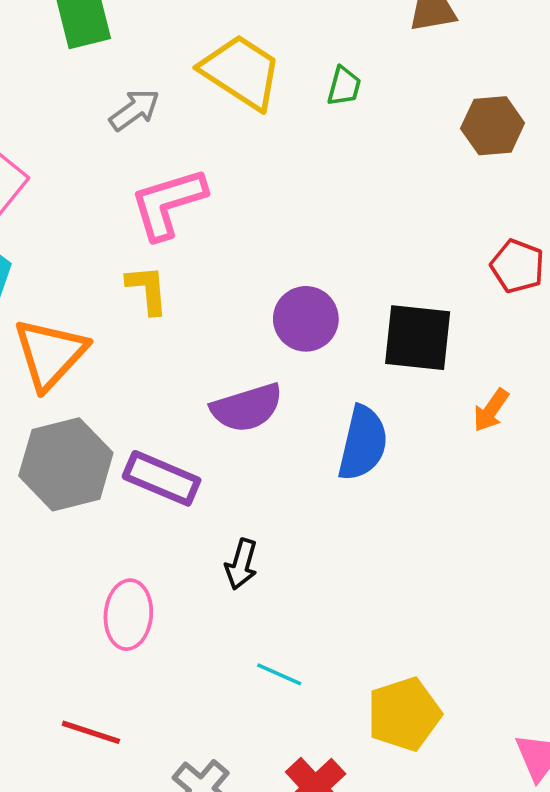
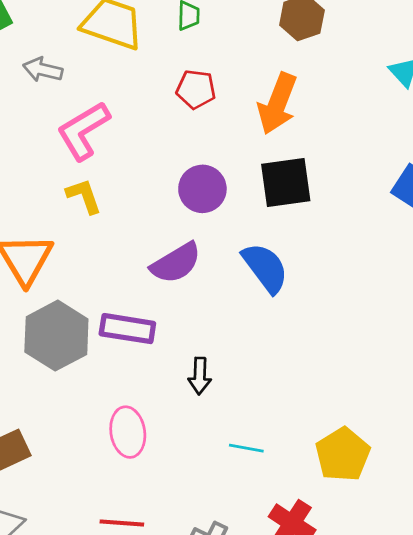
gray arrow: (134, 110) -> (43, 70), turned -117
red pentagon: (517, 266) -> (196, 89), moved
orange arrow: (491, 410) -> (277, 104), moved, size x1.8
blue semicircle: (363, 443) -> (265, 268), turned -36

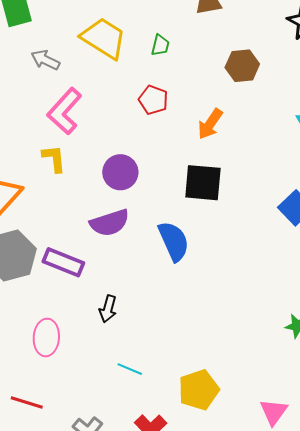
orange arrow: (277, 104) -> (210, 124), size x0.7
pink L-shape: (83, 131) -> (65, 111), turned -30
purple circle: (202, 189) -> (120, 172), moved

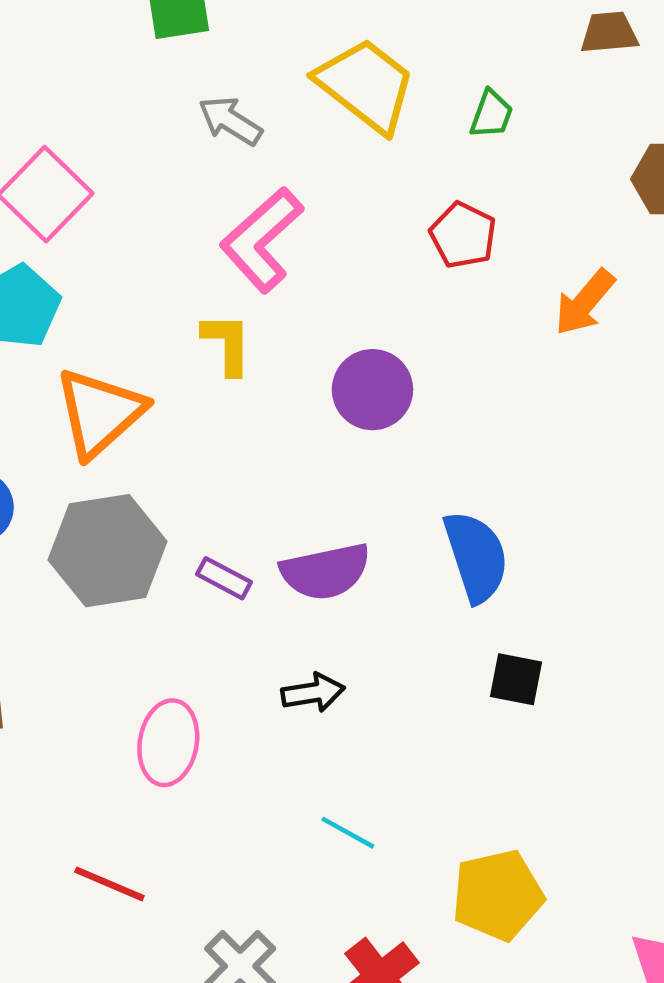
black square: (203, 183) -> (516, 679), moved, size x0.6
purple semicircle: (110, 223) -> (325, 571), moved
purple rectangle: (63, 262) -> (224, 578), size x0.6
black arrow: (108, 309) -> (313, 693), turned -120

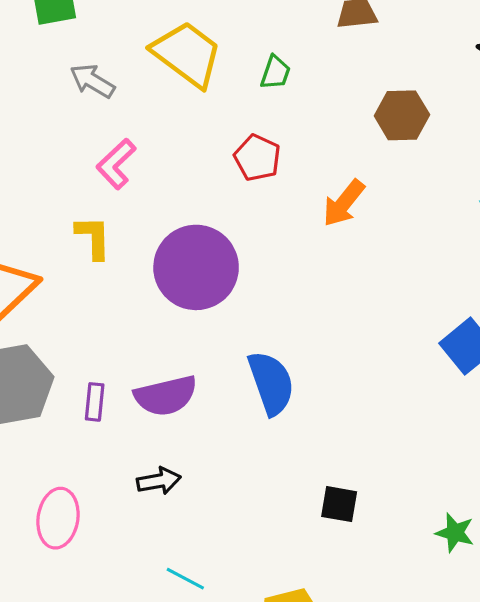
pink L-shape: (262, 240) -> (116, 164), size x0.7
purple circle: (372, 390) -> (196, 267), size x1.5
purple rectangle: (224, 578) -> (95, 402), turned 69
black square: (516, 679) -> (339, 504), moved

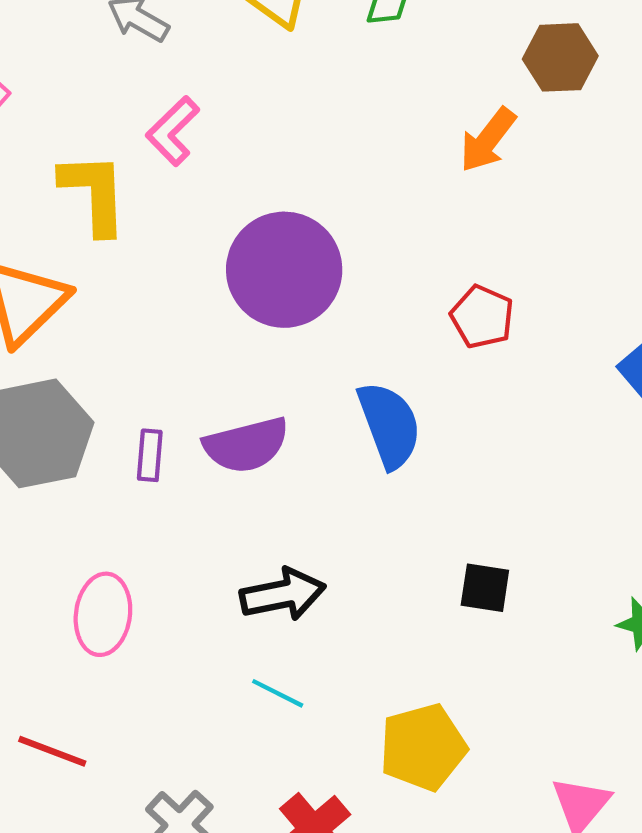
red pentagon: (257, 158) -> (482, 317), moved
orange arrow: (344, 203) -> (488, 140), moved
yellow L-shape: (93, 237) -> (94, 193), moved, size x1.4
black arrow: (159, 481) -> (283, 594), moved, size x1.4

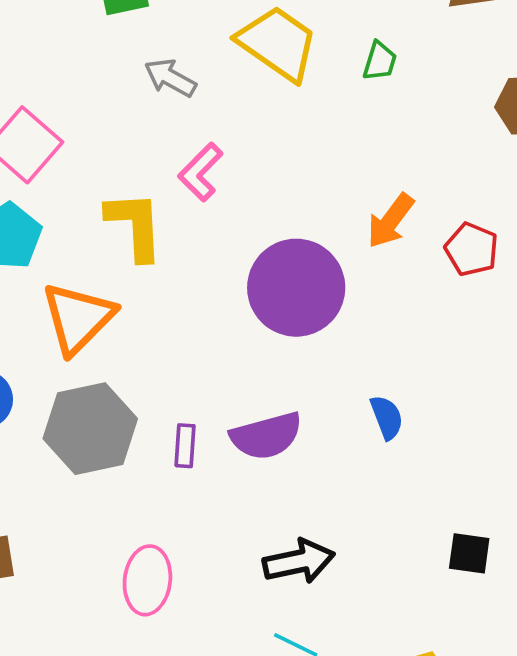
orange arrow: (488, 140) -> (391, 221), moved
red pentagon: (482, 317) -> (471, 249), moved
blue semicircle: (389, 425) -> (387, 417), size x0.6

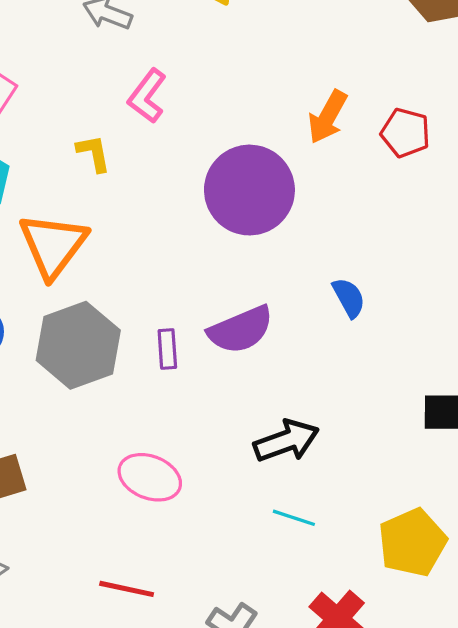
yellow L-shape: (135, 225) -> (94, 153), size x0.6
pink ellipse: (147, 580) -> (150, 477), turned -68

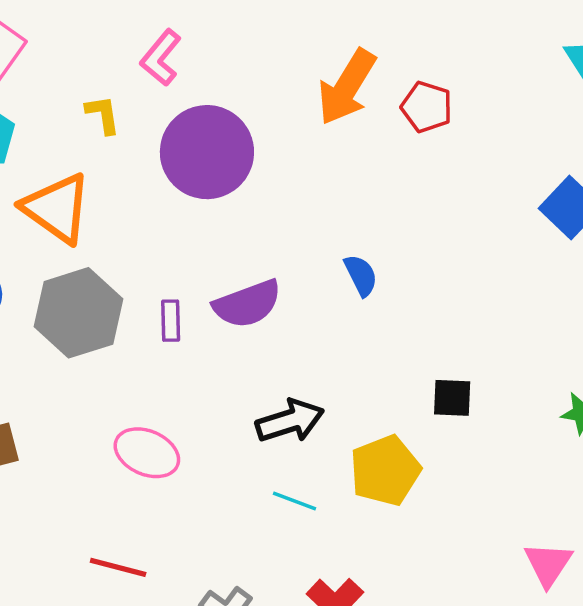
orange arrow: (328, 117) -> (347, 87), size x1.4
purple circle: (249, 190) -> (207, 152), moved
orange triangle: (53, 245) -> (57, 208), turned -34
yellow pentagon: (412, 542) -> (385, 470), moved

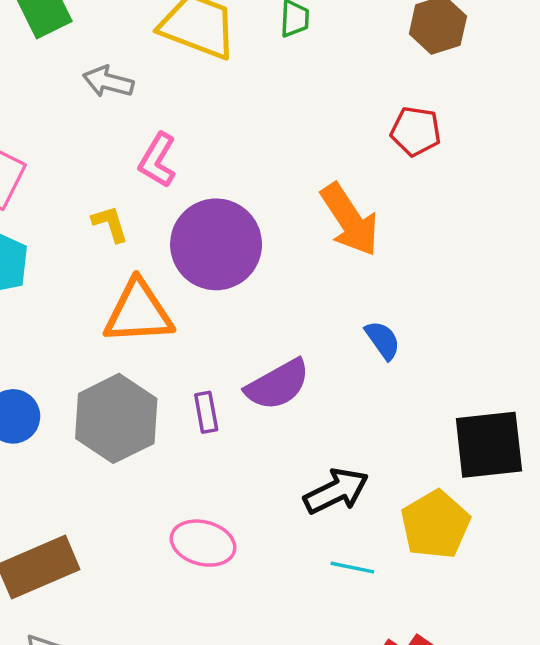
orange arrow: (347, 87) -> (350, 220), moved, turned -56
red pentagon: (427, 107) -> (416, 131), moved
orange triangle: (57, 208) -> (138, 312), moved, turned -30
black square: (452, 398) -> (489, 445), size x1.8

